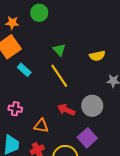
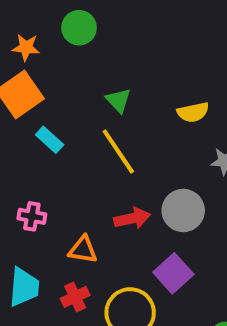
red arrow: (66, 110) -> (132, 218), turned 144

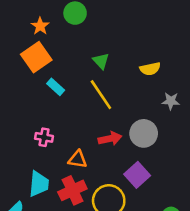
orange star: (26, 47) -> (40, 26), turned 30
red cross: (75, 297) -> (72, 190), size x1.5

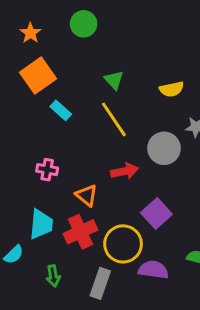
orange star: (40, 26) -> (30, 33), moved
gray circle: (144, 133) -> (164, 148), moved
orange triangle: (78, 159) -> (87, 195), turned 30

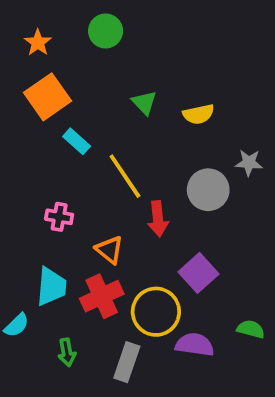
yellow semicircle: (172, 89) -> (199, 114), moved
yellow line: (114, 119) -> (125, 176), moved
red arrow: (125, 171) -> (158, 219), turned 96

